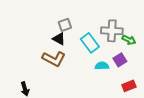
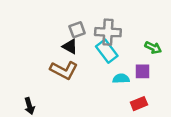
gray cross: (112, 31) -> (108, 32), moved
purple square: (120, 60) -> (142, 71), turned 32
red rectangle: (129, 86) -> (139, 104), moved

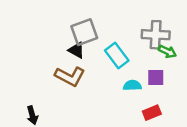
gray square: (77, 30) -> (84, 32), size x1.5
gray cross: (108, 32) -> (156, 35), moved

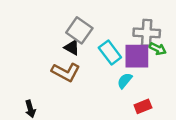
gray square: (84, 32) -> (79, 30), turned -35
purple square: (156, 78) -> (137, 56), moved, size x1.6
cyan semicircle: (132, 85) -> (125, 81), turned -49

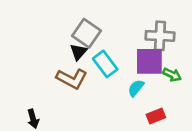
black triangle: (72, 48) -> (78, 52), turned 42
green arrow: (158, 49) -> (172, 75), moved
cyan rectangle: (110, 52) -> (105, 64), moved

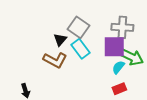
gray square: (86, 33) -> (78, 27), moved
green arrow: (172, 75) -> (132, 57), size x1.6
cyan semicircle: (136, 88) -> (118, 67), moved

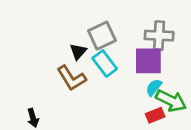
gray square: (78, 27) -> (102, 36), turned 30
green arrow: (132, 57) -> (171, 101), moved
brown L-shape: (55, 60) -> (71, 78), turned 30

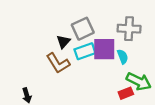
purple square: (148, 61) -> (104, 49), moved
cyan rectangle: (105, 63) -> (85, 51), turned -72
cyan semicircle: (154, 87) -> (123, 57), moved, turned 120

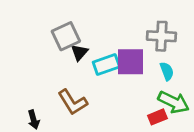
gray square: (83, 29) -> (66, 36), moved
cyan semicircle: (123, 57) -> (167, 71), moved
brown L-shape: (58, 63) -> (73, 102), moved

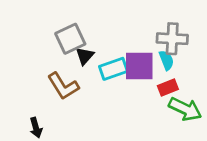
cyan semicircle: (167, 71) -> (166, 60), moved
brown L-shape: (73, 102) -> (63, 86), moved
red rectangle: (157, 117) -> (168, 88), moved

